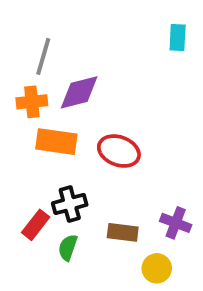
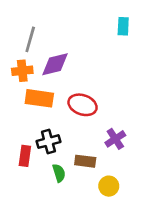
purple cross: (176, 223) -> (115, 139), moved, turned 36
red rectangle: (36, 225) -> (25, 156), turned -30
green semicircle: (68, 248) -> (59, 173), moved, turned 144

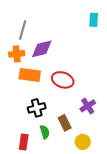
red rectangle: (25, 156) -> (24, 142), moved
brown rectangle: (85, 161) -> (65, 123), turned 56

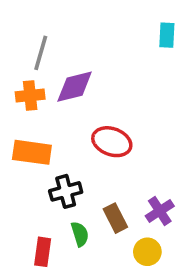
orange rectangle: (30, 75) -> (32, 152), moved
purple cross: (88, 106) -> (160, 211), moved

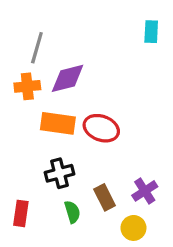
orange rectangle: (32, 152) -> (58, 123), moved
red rectangle: (43, 252) -> (21, 213), moved

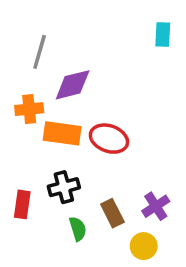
orange cross: (27, 86) -> (29, 109), moved
red rectangle: (21, 213) -> (22, 204), moved

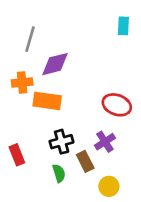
red ellipse: (109, 139) -> (117, 105), moved
black cross: (64, 187) -> (62, 142), moved
red rectangle: (22, 204) -> (17, 155), turned -30
purple cross: (156, 206) -> (105, 142), moved

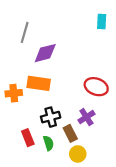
orange cross: (22, 82) -> (14, 93), moved
red rectangle: (17, 155) -> (28, 138), moved
yellow circle: (109, 186) -> (78, 154), moved

